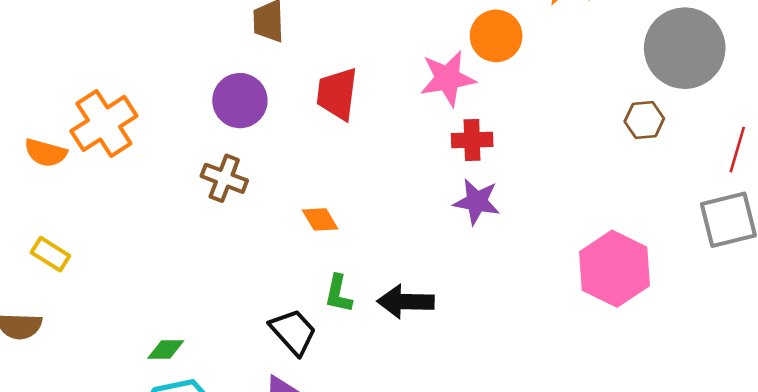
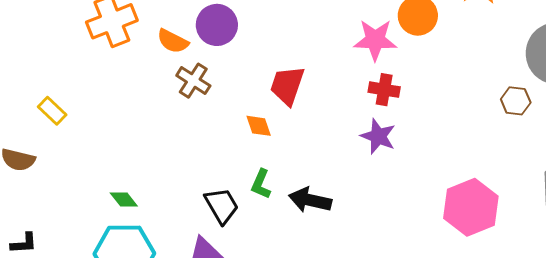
red trapezoid: (337, 94) -> (287, 85), moved
orange semicircle: (46, 153) -> (173, 41), moved
green diamond: (166, 350) -> (124, 199), turned 40

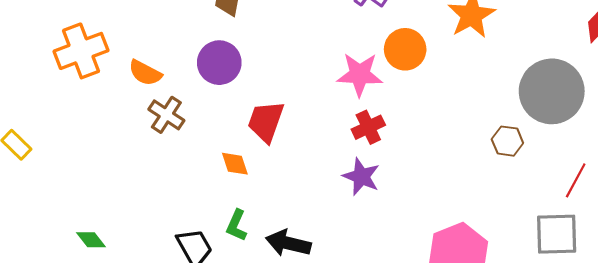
purple circle: (217, 25) -> (219, 63), moved
red cross: (384, 90) -> (368, 127), turned -36

